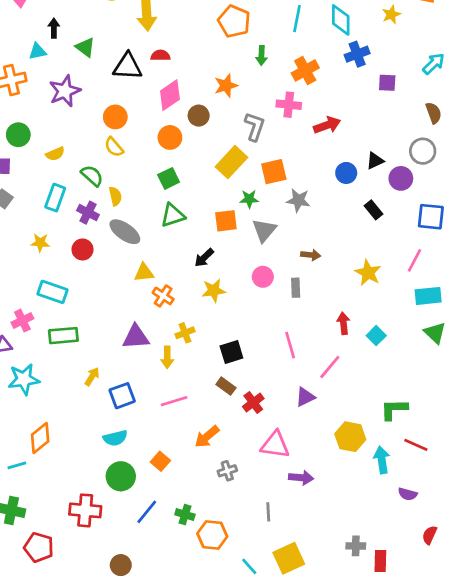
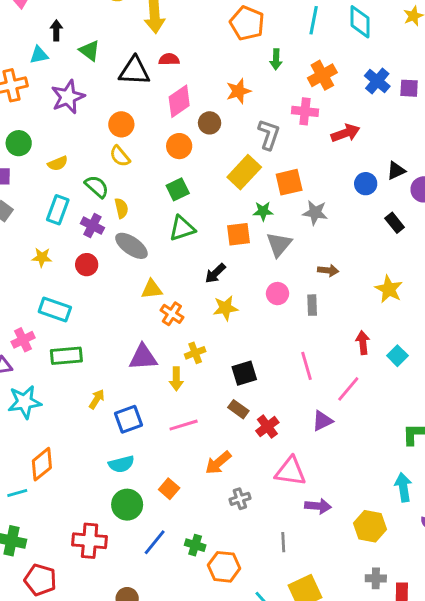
blue cross: (357, 54) -> (377, 81), moved, turned -30
yellow hexagon: (350, 437) -> (370, 526), moved

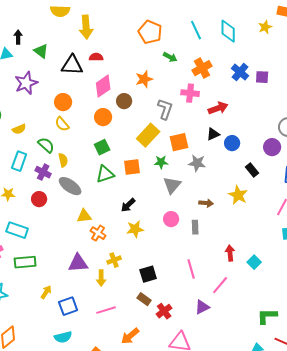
cyan line: (314, 20) -> (196, 30), turned -36
green arrow: (276, 59) -> (170, 57), turned -64
black triangle: (396, 171) -> (213, 134), moved
orange square: (238, 234) -> (132, 167), moved
yellow star: (389, 289) -> (238, 195), moved

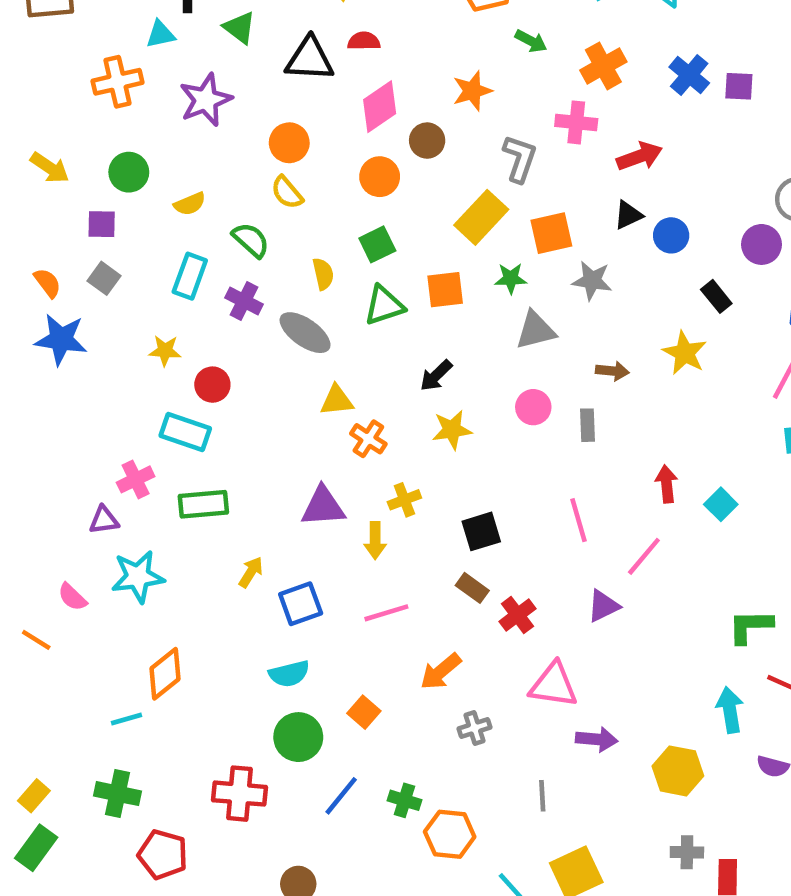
yellow semicircle: (63, 160) -> (323, 274), moved
gray triangle: (172, 185) -> (536, 330), turned 36
red circle: (39, 199) -> (212, 385), moved

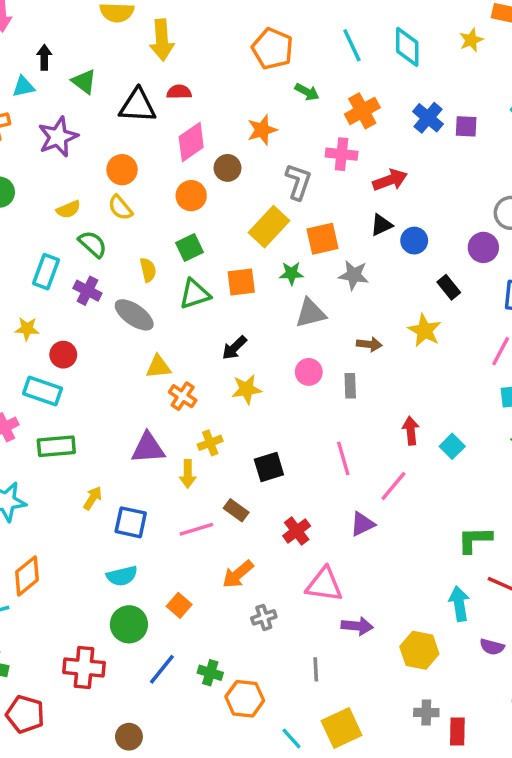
yellow semicircle: (190, 204) -> (68, 209), moved
brown rectangle: (472, 588) -> (236, 510), moved
blue square: (301, 604) -> (131, 522), turned 32

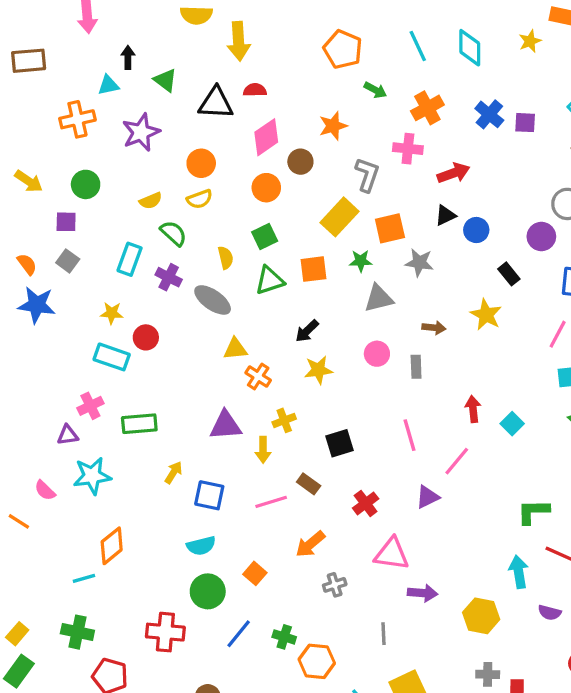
yellow semicircle: (120, 208) -> (200, 199), turned -70
cyan rectangle: (43, 391) -> (112, 357), moved

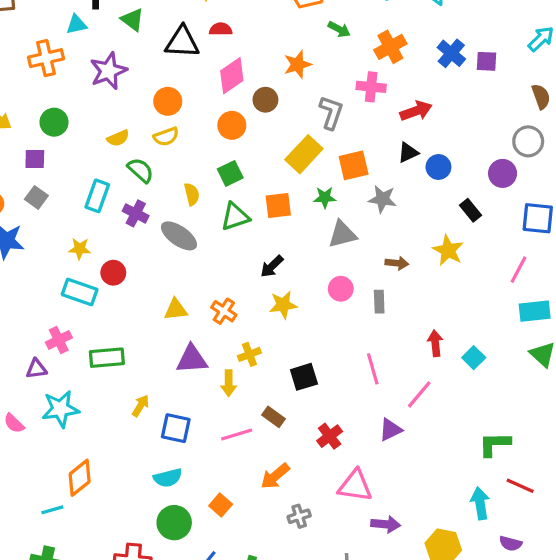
yellow triangle: (235, 349) -> (176, 310), moved

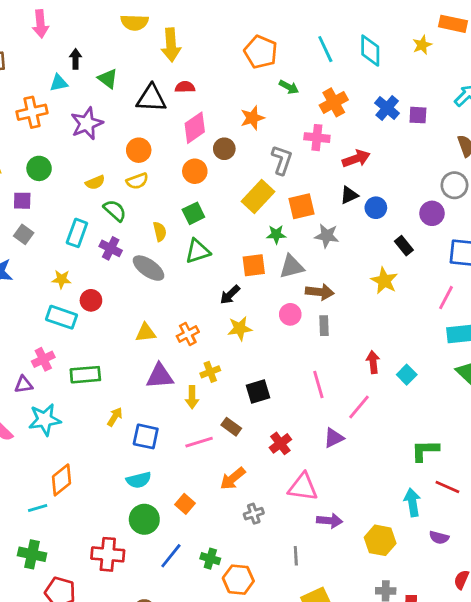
orange square: (278, 205) -> (254, 265), moved
brown arrow: (397, 263) -> (320, 292), moved, size x1.4
orange cross: (224, 311) -> (188, 334), turned 30

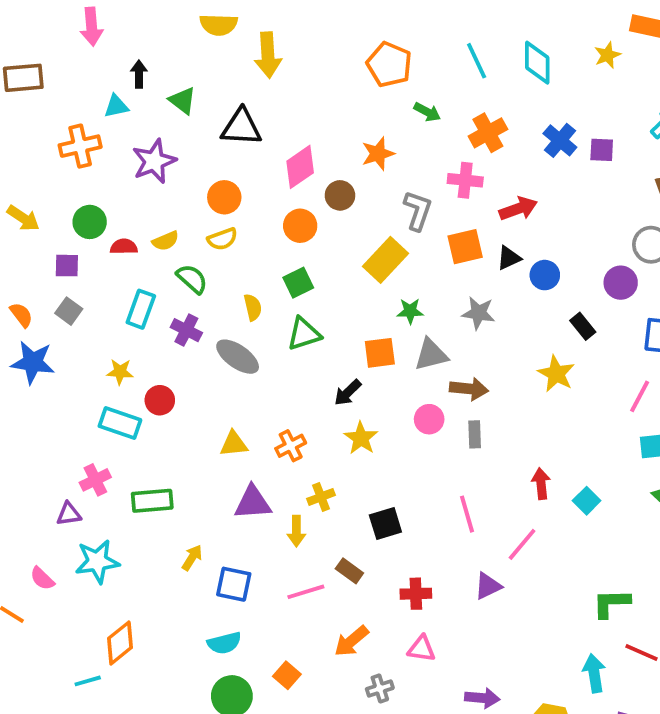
red semicircle: (185, 87) -> (124, 247), moved
orange square: (301, 206) -> (465, 247), moved
yellow star: (240, 328) -> (361, 438), turned -30
red cross: (280, 443) -> (416, 594), turned 35
pink triangle: (303, 487) -> (422, 649), moved, size x0.7

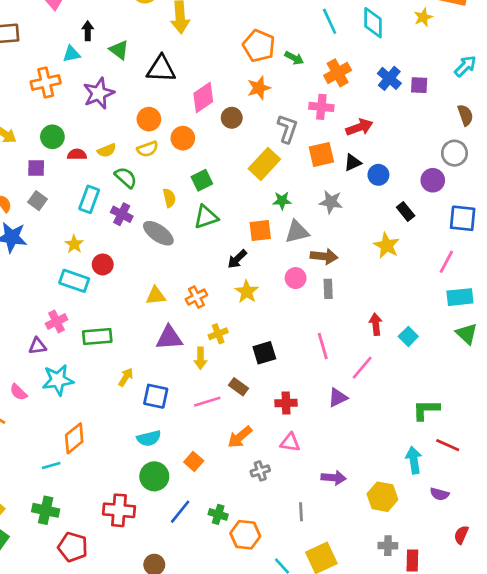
orange pentagon: (389, 65) -> (259, 46), moved
orange circle: (300, 226) -> (183, 138), moved
yellow star: (120, 372) -> (74, 244), turned 30

